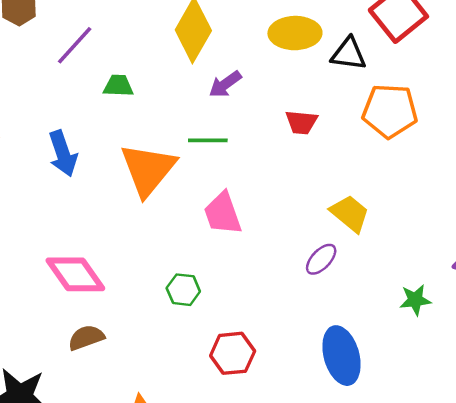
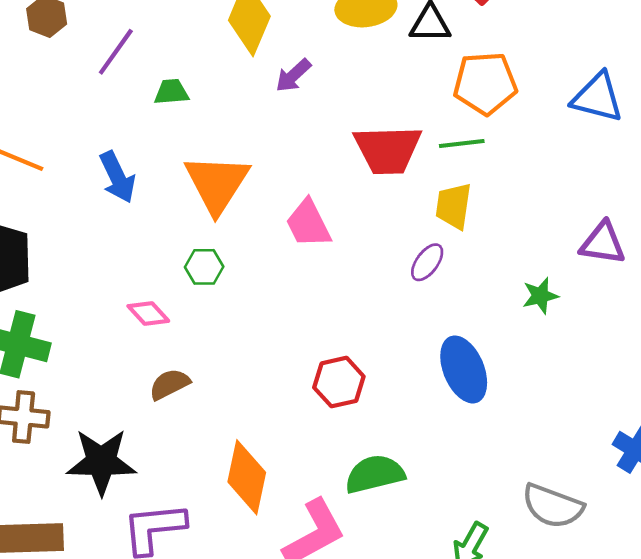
red trapezoid: (301, 122) -> (388, 150), moved, size x1.8
green line: (208, 140) -> (462, 144), moved
yellow trapezoid: (350, 213) -> (454, 206), turned -114
pink diamond: (75, 274) -> (148, 313), size x0.6
green hexagon: (183, 290) -> (204, 267), moved

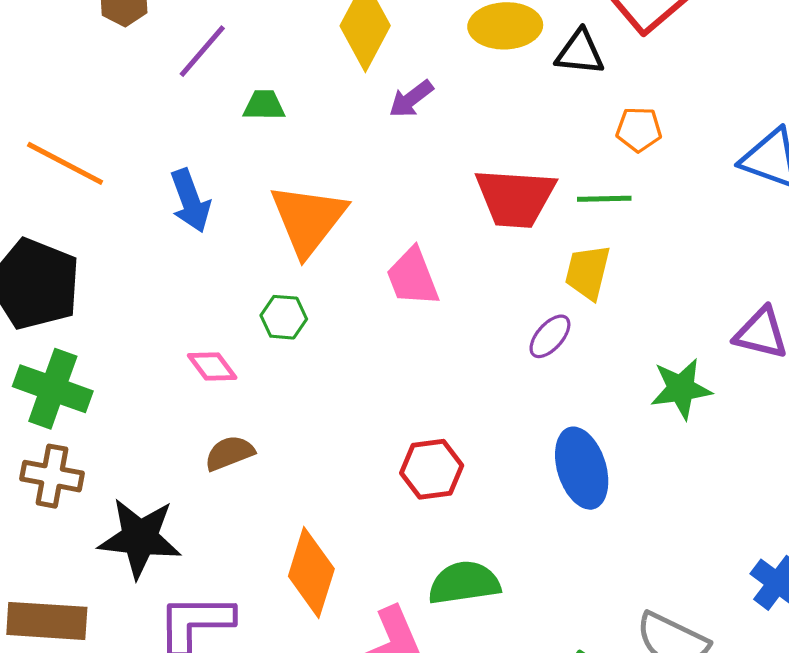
orange pentagon: (485, 83) -> (639, 129), size x0.6
green star: (540, 296) -> (681, 389), size x1.4

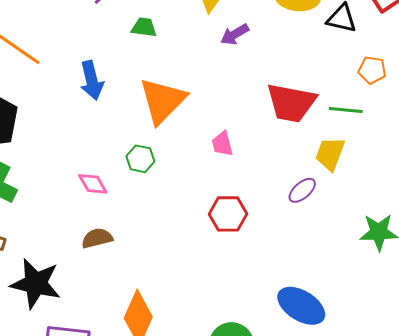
pink trapezoid: (413, 277) -> (222, 144), size x0.7
blue ellipse: (582, 468) -> (301, 306), moved, turned -48
red hexagon: (432, 469) -> (228, 214), moved

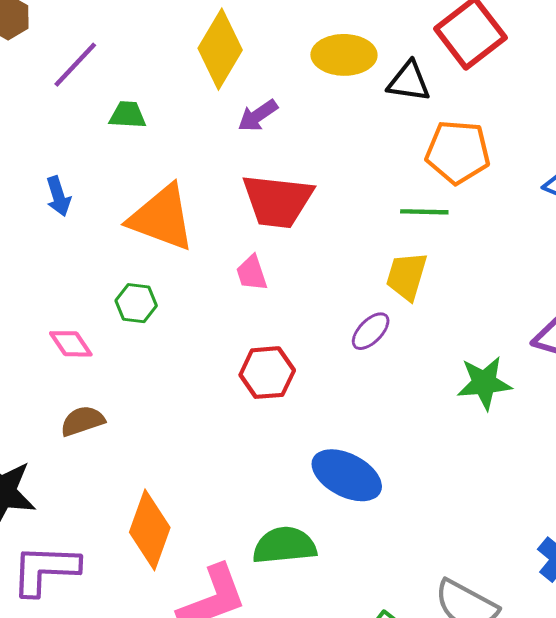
orange pentagon: (372, 70) -> (458, 152), size x1.6
blue arrow: (92, 80) -> (58, 196), size x0.7
orange triangle: (163, 101) -> (162, 218), turned -50
red trapezoid: (291, 103) -> (278, 201), moved
blue ellipse: (301, 306) -> (347, 475), moved

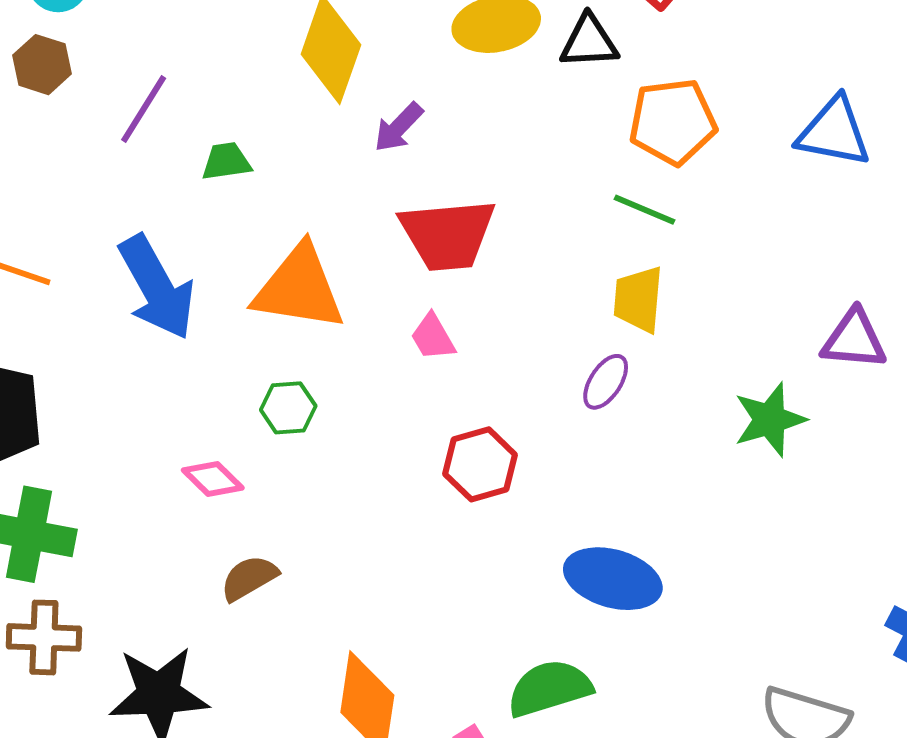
blue arrow: (58, 196) -> (157, 287), size x2.0
green line: (424, 212) -> (645, 210), turned 33

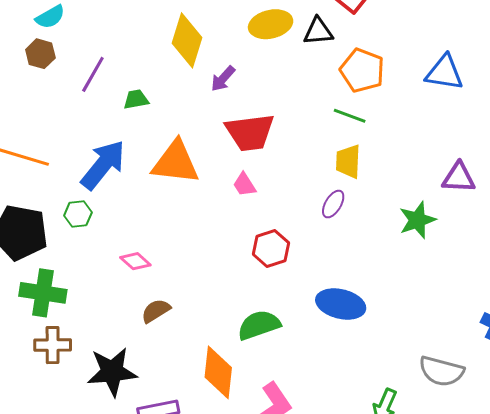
orange pentagon: (673, 122) -> (362, 70), turned 30
blue arrow: (157, 287) -> (103, 165), turned -110
green hexagon: (288, 408) -> (78, 214), moved
green semicircle: (549, 688) -> (259, 325), moved

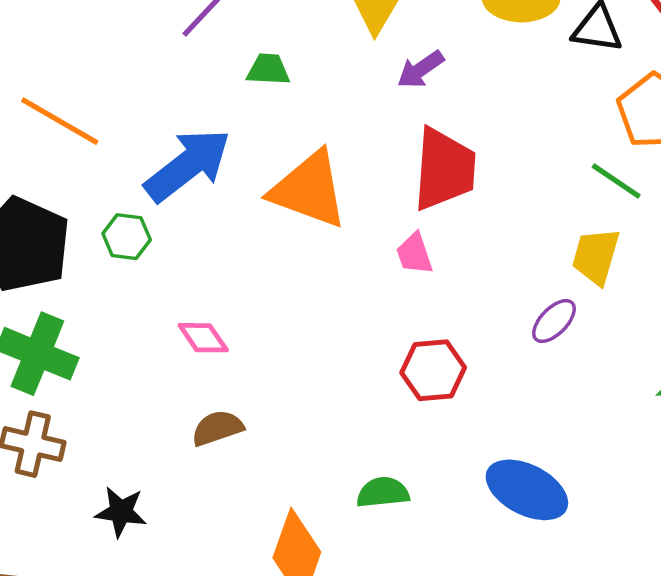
red trapezoid: (250, 132) -> (444, 169), turned -92
green semicircle: (259, 325) -> (383, 492), size x0.7
black star: (112, 372) -> (121, 512), size x0.6

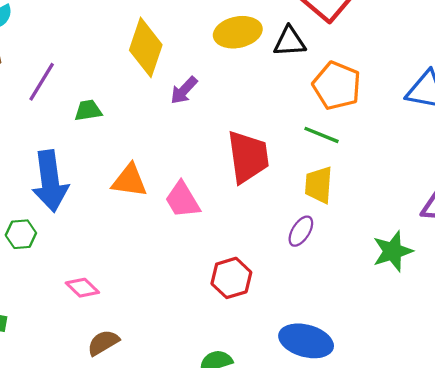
blue arrow: (188, 165) -> (50, 181), turned 132
red trapezoid: (444, 169) -> (248, 157), moved
orange triangle: (309, 190) -> (129, 181), size x0.7
pink trapezoid: (414, 254) -> (182, 200), moved, size x1.4

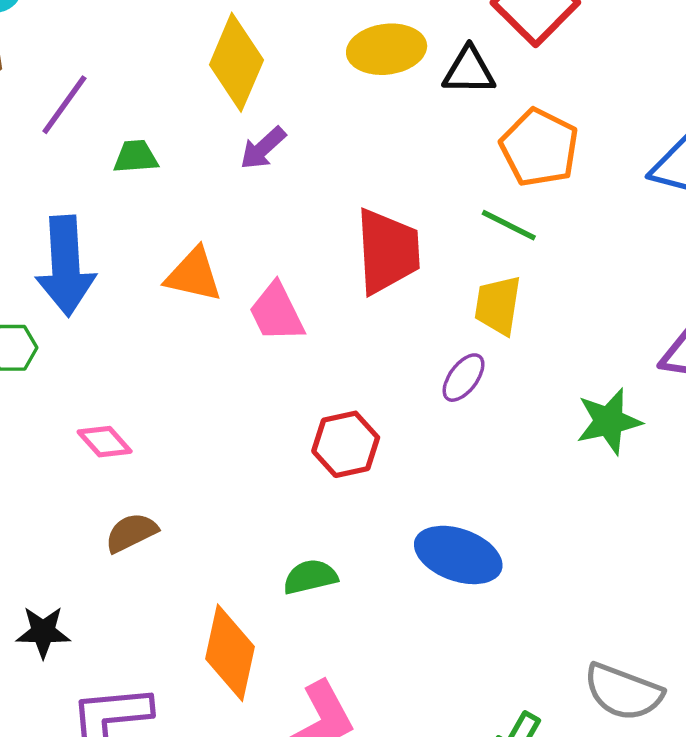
purple arrow: (184, 90) -> (263, 148), moved

